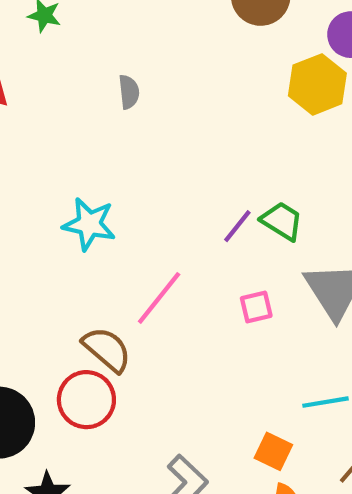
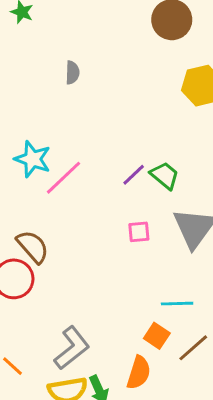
pink line: (159, 298) -> (64, 178), moved
orange square: (273, 451) -> (157, 336), moved

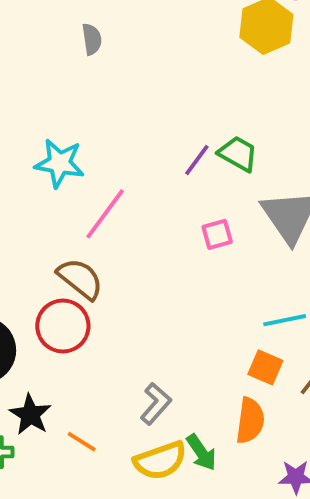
pink line: (64, 178) -> (105, 214), moved
gray L-shape: (72, 348) -> (156, 404), size x0.7

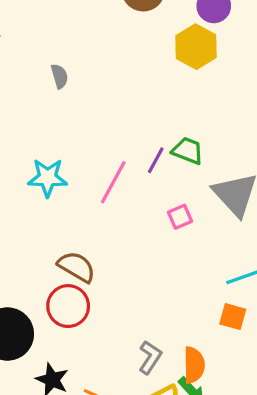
pink line: (105, 214) -> (113, 182), moved
orange semicircle: (250, 421) -> (194, 365), moved

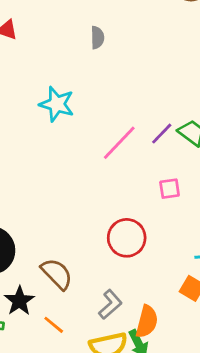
cyan star: (48, 178) -> (57, 104), moved
brown semicircle: (77, 267) -> (57, 274), moved
red circle: (68, 306) -> (127, 238), moved

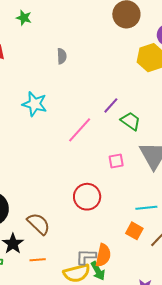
purple line: (162, 134) -> (111, 105), moved
gray L-shape: (110, 304) -> (86, 257), moved, turned -135
orange line: (54, 325) -> (38, 260), turned -42

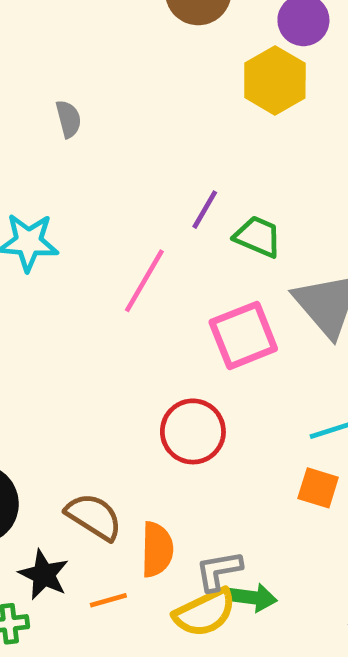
pink square: (116, 161) -> (243, 335), size x1.8
orange semicircle: (103, 255) -> (157, 549), moved
green arrow: (98, 271) -> (253, 598), turned -42

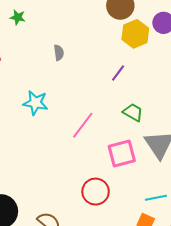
yellow hexagon: (275, 80) -> (135, 34), moved
purple line: (205, 210) -> (118, 73), moved

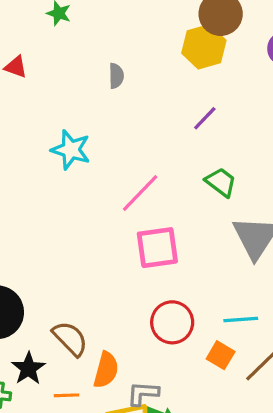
yellow hexagon: (135, 34) -> (204, 47), moved
pink square: (122, 153) -> (157, 248), moved
red circle: (96, 192) -> (172, 322), moved

